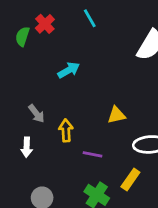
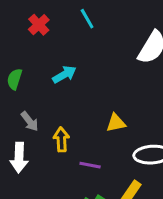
green semicircle: (22, 36) -> (15, 79), moved
white arrow: (27, 147) -> (19, 158), size x1.4

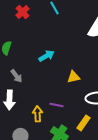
cyan arrow: (64, 75) -> (46, 56), moved
yellow arrow: (61, 139) -> (37, 114), moved

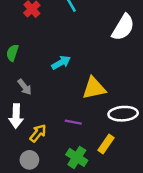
yellow triangle: (73, 77) -> (94, 88), size x1.5
yellow arrow: (37, 114) -> (38, 133), moved, turned 42

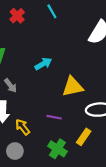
yellow arrow: (38, 133) -> (23, 127), turned -77

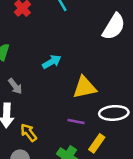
purple line: (54, 117) -> (76, 121), moved

